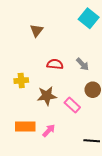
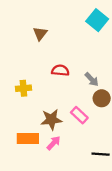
gray arrow: (83, 64) -> (92, 79), moved
brown star: (47, 96) -> (51, 120), moved

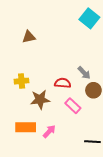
brown triangle: (40, 34) -> (29, 37), moved, turned 40
red semicircle: (60, 70) -> (63, 83), moved
brown star: (51, 120) -> (40, 100), moved

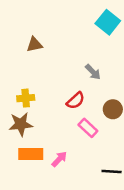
gray arrow: (84, 73) -> (93, 72), moved
red semicircle: (63, 83) -> (75, 101), turned 133
brown star: (40, 100) -> (21, 124), moved

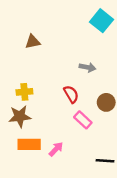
gray arrow: (93, 72) -> (87, 67), turned -35
red semicircle: (75, 101) -> (71, 94), turned -78

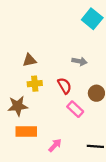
brown triangle: (33, 42) -> (29, 60), moved
yellow cross: (24, 92) -> (35, 84), moved
pink arrow: (56, 149) -> (55, 145), moved

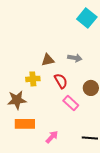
brown triangle: (29, 60) -> (48, 60), moved

